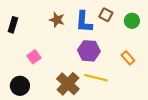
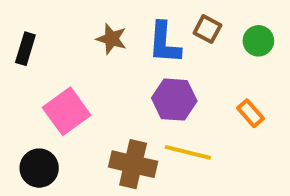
pink square: (34, 57) -> (67, 111), size x1.6
brown cross: (68, 84) -> (133, 164), turned -30

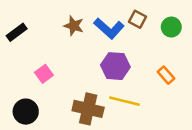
blue L-shape: (164, 43) -> (109, 28), turned -52
black rectangle: (25, 49) -> (17, 32), turned 36
pink square: (67, 111) -> (44, 74), size x0.6

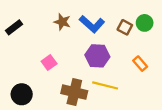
brown square: (137, 19) -> (125, 27), moved
pink square: (44, 74) -> (49, 62), moved

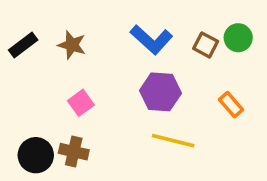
brown star: (62, 22) -> (72, 45), moved
brown cross: (74, 92) -> (74, 152), moved, size x0.7

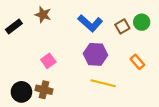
brown star: (72, 45) -> (43, 15), moved
brown square: (206, 45) -> (122, 26), turned 32

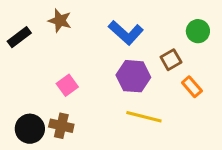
brown square: (122, 26) -> (171, 60), moved

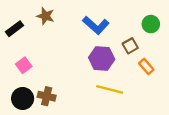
pink square: (67, 85) -> (24, 65), moved

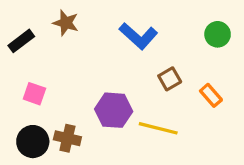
brown square: (130, 46) -> (170, 79), moved
purple hexagon: (102, 58) -> (114, 110), moved
pink square: (24, 65) -> (34, 94), turned -35

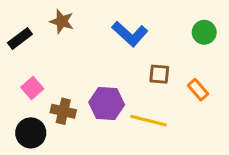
brown square: (170, 79) -> (159, 74), turned 35
pink square: (34, 94) -> (32, 88), turned 30
brown cross: (67, 138) -> (63, 111), moved

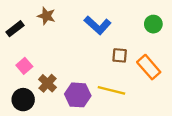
orange rectangle: (198, 90) -> (149, 67), size x1.5
purple hexagon: (107, 103) -> (78, 95), moved
brown cross: (63, 111) -> (48, 83), turned 30

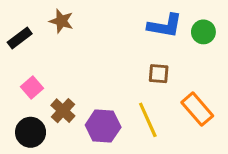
blue L-shape: (98, 25) -> (165, 26), moved, turned -32
orange rectangle: (149, 67) -> (197, 109), moved
yellow line: (111, 90) -> (148, 120), turned 52

